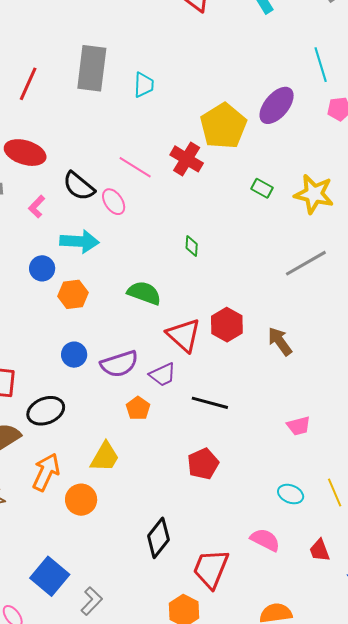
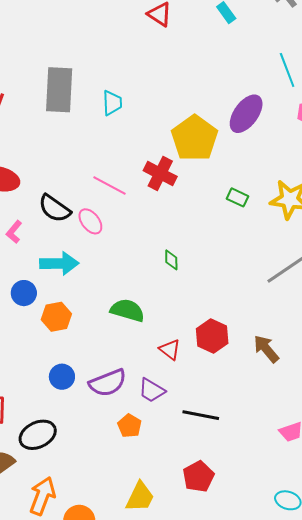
red triangle: (184, 335) -> (170, 350), size x0.6
purple trapezoid: (163, 375) -> (152, 390), turned 60
yellow trapezoid: (105, 457) -> (140, 497), moved

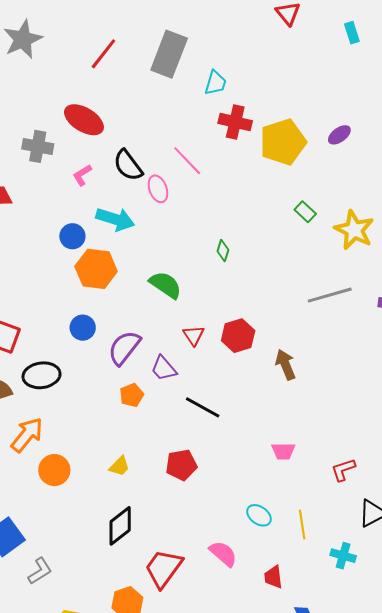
purple ellipse: (246, 114) -> (339, 135), size x0.6
red cross: (160, 174) -> (235, 122), moved, turned -32
orange hexagon: (56, 317) -> (96, 269), size x1.4
purple semicircle: (108, 383) -> (124, 348), turned 132
yellow trapezoid: (140, 497) -> (120, 466), size x0.7

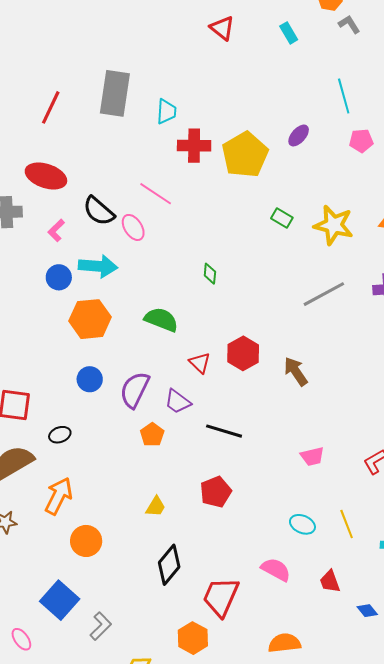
blue circle: (72, 236) -> (59, 277), moved
black ellipse: (42, 375) -> (60, 435), size x0.6
orange circle: (54, 470) -> (86, 541), moved

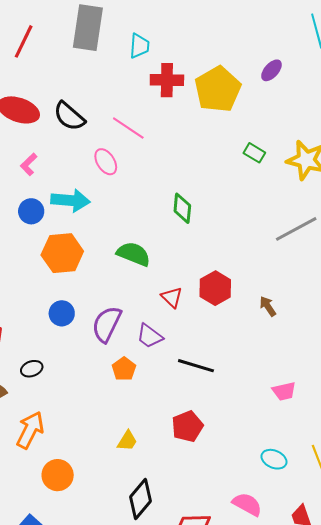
black semicircle: (99, 211) -> (69, 116), moved
green diamond: (210, 274) -> (182, 208), size x1.4
brown arrow: (296, 371) -> (268, 306), size x0.7

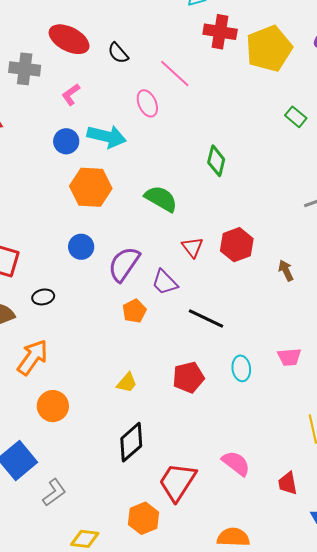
black semicircle: (69, 116) -> (118, 53), size x0.7
cyan ellipse: (274, 459) -> (241, 368), moved, turned 50

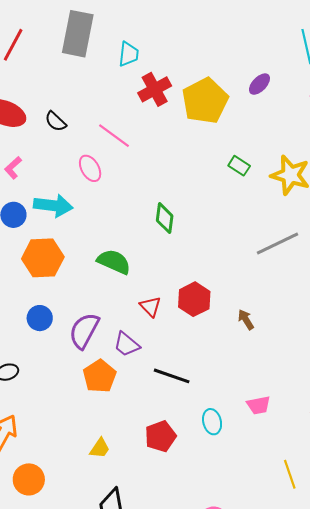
red cross: (220, 32) -> (155, 89), turned -32
orange pentagon: (134, 311) -> (100, 376), size x1.4

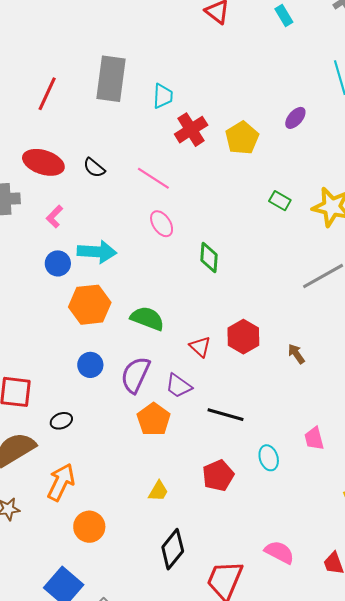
yellow pentagon: (205, 101) -> (242, 138), size x0.7
pink ellipse: (90, 168) -> (162, 224), moved
green semicircle: (114, 262) -> (147, 318), moved
pink trapezoid: (259, 405) -> (314, 439), turned 90

